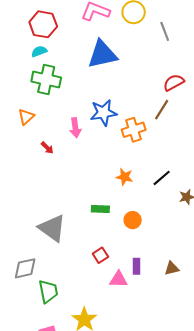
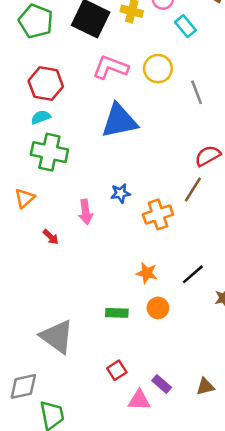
blue star: (103, 113) -> (121, 193), size x0.6
orange circle: (133, 220) -> (158, 308), moved
purple rectangle: (137, 266) -> (162, 384), turned -49

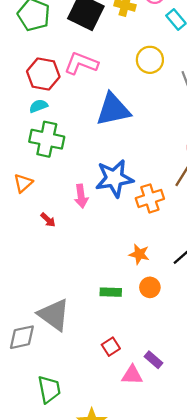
pink L-shape: (111, 67) -> (81, 63), moved
blue star: (121, 193) -> (114, 178), size x2.0
gray diamond: (23, 386) -> (22, 337), moved

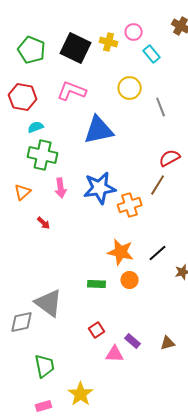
red hexagon: (43, 74) -> (23, 97), moved
pink arrow: (81, 196) -> (61, 188), moved
orange star: (139, 254) -> (121, 252), size x1.5

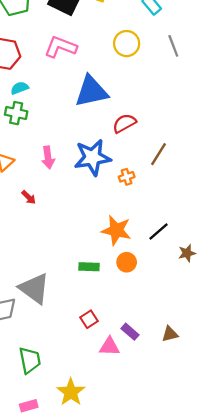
gray line: (161, 107) -> (173, 46), moved
green cross: (43, 155) -> (16, 113), moved, size x0.7
red semicircle: (170, 158) -> (124, 123), moved
orange cross: (130, 205) -> (127, 177), size x0.6

